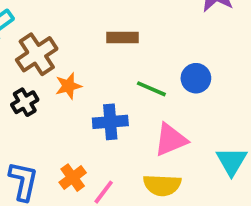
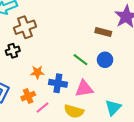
brown rectangle: (123, 37) -> (103, 32), moved
orange star: (68, 86) -> (37, 72), moved
blue cross: (110, 122) -> (58, 83), moved

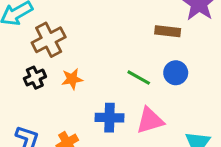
orange star: (37, 72) -> (72, 79), moved

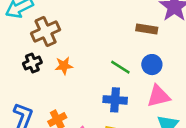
blue cross: (110, 118) -> (115, 100), moved
pink triangle: (150, 120) -> (158, 96), moved

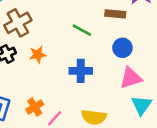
green line: (120, 67) -> (82, 30), moved
blue cross: (115, 100) -> (81, 71), moved

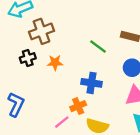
orange cross: (35, 107) -> (78, 106), moved

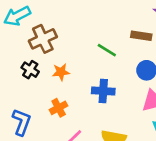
black cross: (28, 58) -> (30, 70), turned -35
orange cross: (78, 106) -> (59, 108), moved

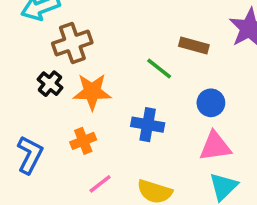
brown rectangle: (141, 36) -> (194, 45), moved
orange star: (61, 72) -> (92, 92), size x1.5

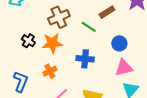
brown cross: (72, 43) -> (59, 17), moved
brown rectangle: (194, 45) -> (107, 12), turned -42

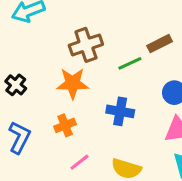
green line: (89, 27) -> (130, 63), turned -63
black cross: (28, 41) -> (16, 85), moved

